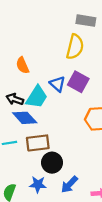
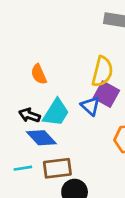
yellow semicircle: (75, 47) -> (102, 72), moved
blue triangle: (57, 84) -> (90, 106), moved

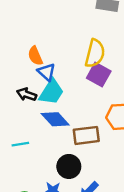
blue triangle: (90, 106) -> (46, 72), moved
blue diamond: (41, 138) -> (55, 119), moved
brown rectangle: (57, 168) -> (86, 135), moved

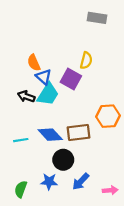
yellow semicircle: (95, 53) -> (86, 60), size x0.7
purple square: (99, 75) -> (71, 79), moved
blue diamond: (55, 119) -> (50, 135), moved

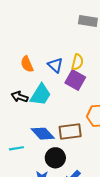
blue triangle: (44, 77) -> (55, 65), moved
purple square: (71, 79) -> (75, 80), moved
cyan line: (21, 140) -> (16, 148), moved

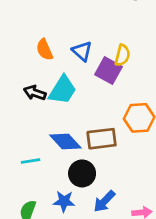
yellow semicircle: (77, 62) -> (122, 55), moved

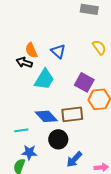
yellow semicircle: (122, 55) -> (99, 47), moved, turned -49
purple square: (108, 71) -> (84, 82), moved
black arrow: (35, 93) -> (24, 62), moved
blue star: (64, 201) -> (29, 152), moved

